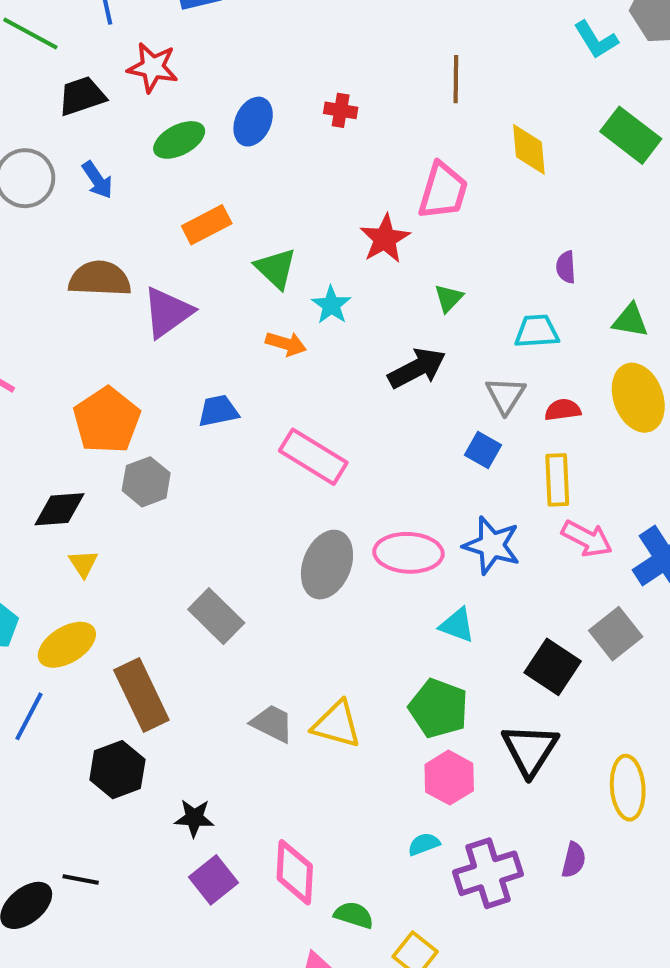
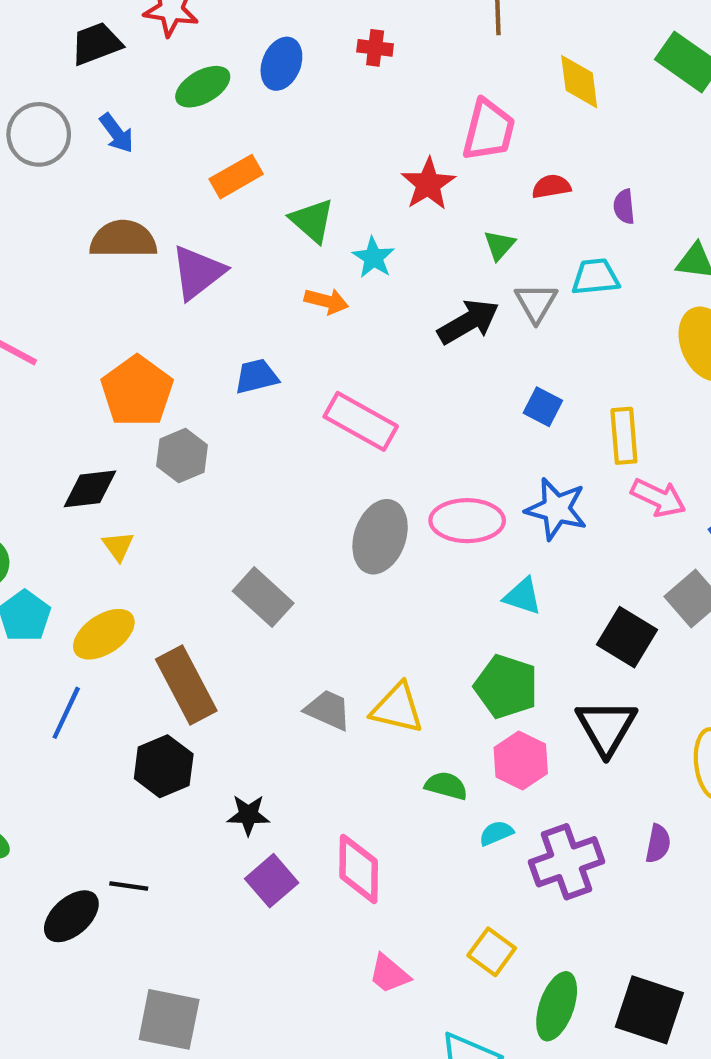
gray triangle: (505, 395) -> (536, 303), moved
red semicircle: (563, 410) -> (551, 187), moved
green semicircle: (354, 915) -> (446, 786), moved

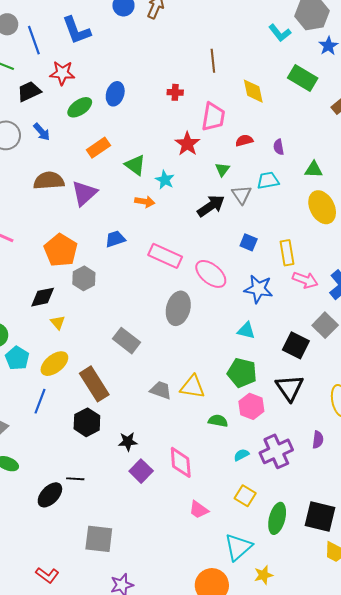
red cross: (375, 48) -> (175, 92), moved
pink ellipse: (467, 521) -> (211, 274), moved, turned 44
cyan semicircle: (496, 833) -> (241, 455), moved

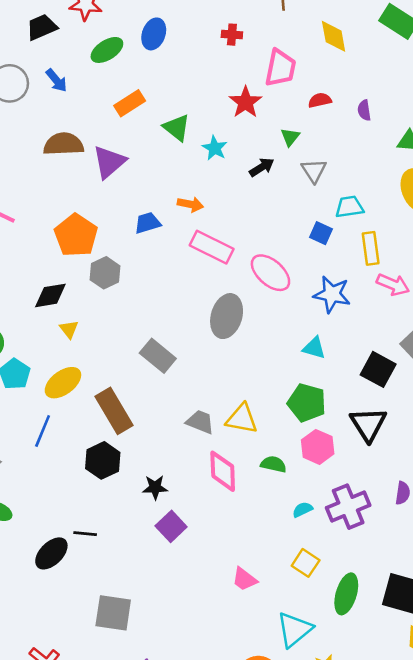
cyan trapezoid: (268, 180) -> (349, 207), moved
orange arrow: (145, 202) -> (190, 204), moved
black arrow: (211, 206) -> (262, 167), moved, size x0.7
pink diamond: (181, 462) -> (223, 471), moved

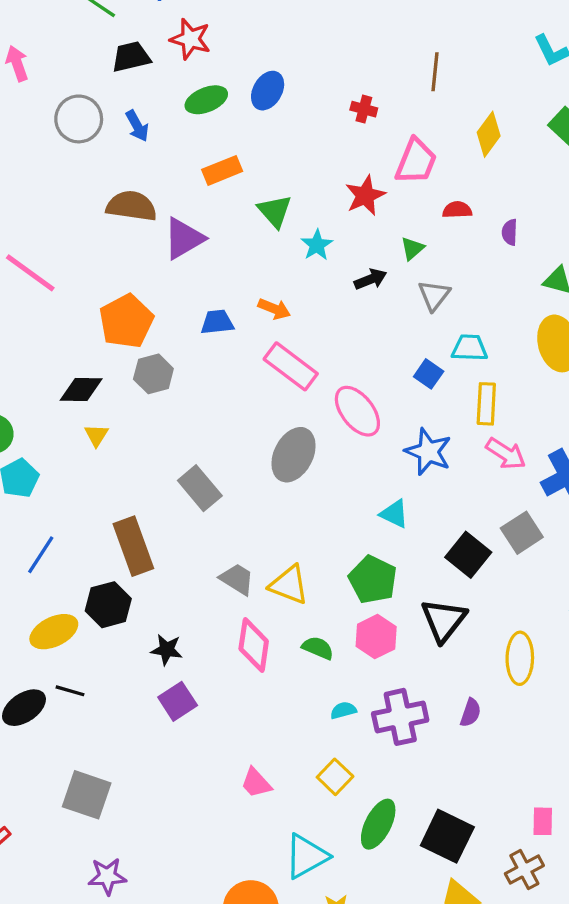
yellow diamond: (334, 36) -> (489, 134), turned 36
yellow ellipse: (63, 383) -> (54, 632), moved

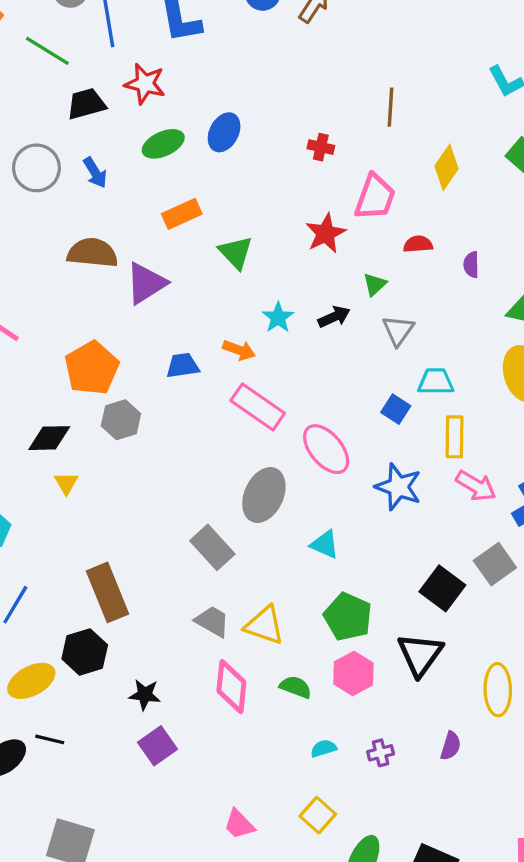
cyan star: (317, 245) -> (278, 317), moved
gray rectangle: (200, 488) -> (212, 547), moved
cyan triangle: (394, 514) -> (325, 544), moved
purple cross: (400, 717) -> (381, 753), size x0.5

